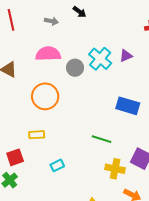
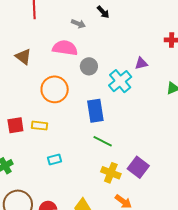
gray arrow: (51, 21) -> (78, 24), moved
cyan cross: (100, 59) -> (120, 81), moved
blue rectangle: (128, 106) -> (95, 111), moved, turned 55
red square: (15, 157) -> (15, 125), moved

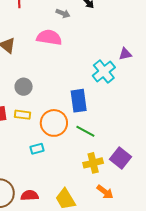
gray circle: (89, 66) -> (24, 87), moved
orange circle: (55, 89) -> (54, 123), moved
yellow cross: (111, 173) -> (93, 163), turned -36

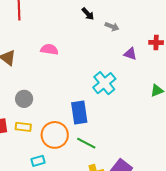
gray arrow: (63, 13) -> (112, 27), moved
pink semicircle: (49, 37) -> (49, 49), size x0.7
purple triangle: (125, 54) -> (130, 54), moved, turned 32

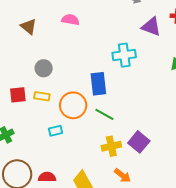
purple triangle: (130, 54) -> (151, 27), size x1.5
cyan cross: (104, 83) -> (124, 55), turned 30

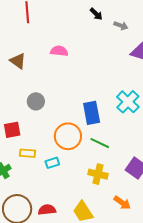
cyan cross: (124, 55) -> (128, 102), moved, turned -35
yellow rectangle: (42, 96) -> (28, 153), moved
yellow cross: (111, 146) -> (98, 174), moved, turned 30

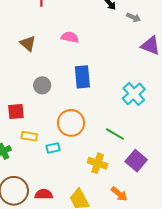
blue rectangle: (92, 113) -> (82, 77), moved
green line: (100, 143) -> (115, 134), moved

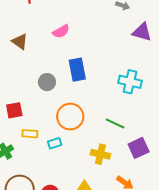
pink semicircle: (70, 37) -> (61, 31), turned 144
gray circle: (42, 85) -> (47, 82), moved
cyan cross: (134, 94) -> (130, 82), turned -30
purple square: (136, 161) -> (139, 148), turned 30

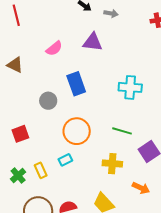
purple triangle: (142, 32) -> (93, 42), moved
yellow rectangle: (30, 134) -> (41, 170), moved, turned 70

